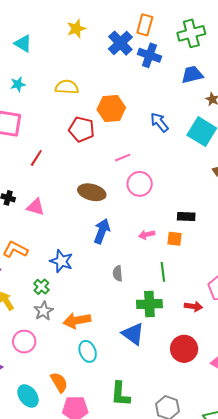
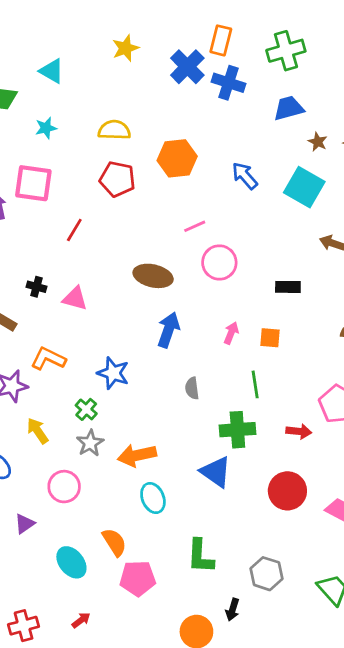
red pentagon: (82, 129) -> (117, 179), moved
black rectangle: (186, 217) -> (288, 287), moved
pink arrow: (147, 235) -> (231, 333), turned 126

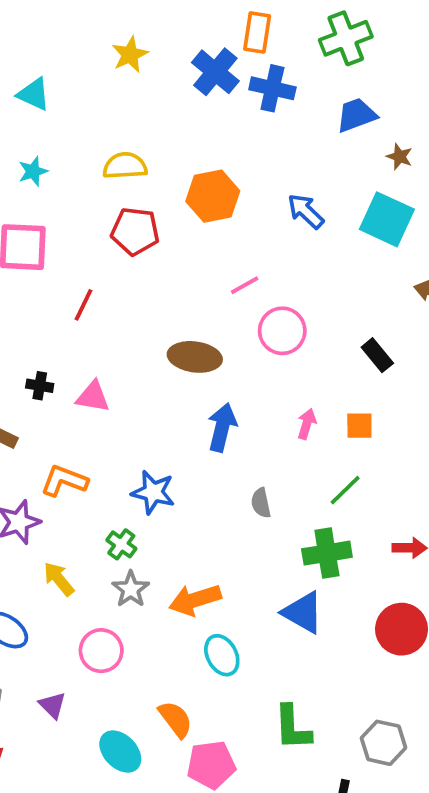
black rectangle: (288, 287) -> (377, 355), turned 55
green line: (255, 384) -> (345, 490), turned 60
purple triangle: (25, 524) -> (53, 705), turned -35

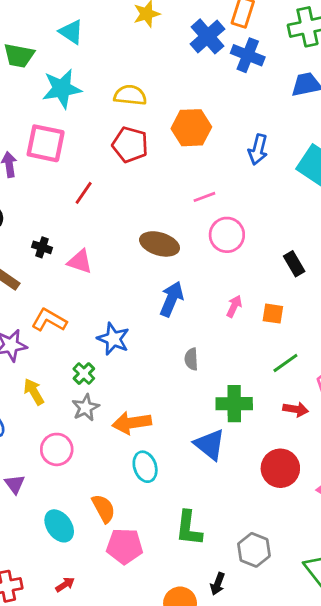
cyan star: (33, 171) -> (62, 89), size x1.8
blue arrow: (306, 211) -> (258, 150), turned -128
green line: (345, 490) -> (285, 363), moved

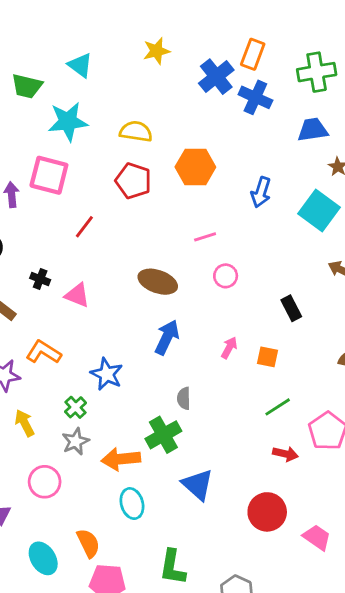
pink circle: (227, 235) -> (226, 276), size x0.7
green cross: (234, 404) -> (163, 435), moved, turned -32

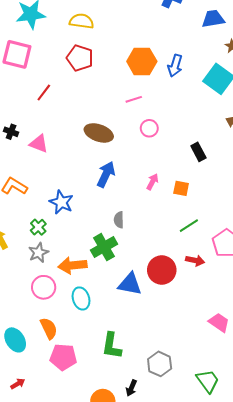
orange hexagon: (195, 167) -> (142, 61), moved
pink circle: (45, 482) -> (44, 287), moved
blue triangle: (198, 485) -> (130, 284), turned -30
red circle: (267, 512) -> (162, 270), moved

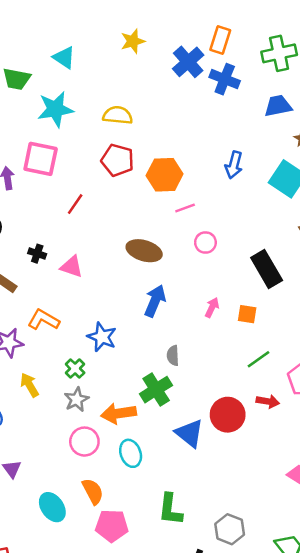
orange hexagon: (142, 61) -> (165, 175), moved
black rectangle: (198, 152) -> (267, 269), size x1.6
blue triangle: (130, 284) -> (189, 433), turned 30

